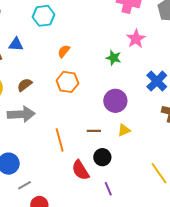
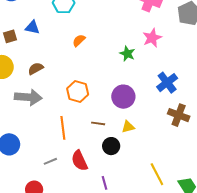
orange hexagon: (68, 82) -> (78, 91), moved
black circle: (102, 157) -> (111, 146), moved
gray line: (25, 185) -> (50, 161), moved

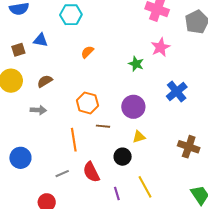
gray arrow: (28, 97) -> (38, 110), size x0.6
brown cross: (179, 115) -> (189, 147), moved
brown line: (98, 123) -> (103, 126), moved
yellow line: (157, 174) -> (145, 187), moved

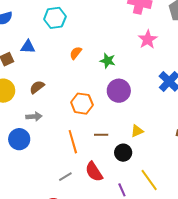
green star: (136, 64) -> (108, 61), moved
purple circle: (133, 107) -> (119, 91), moved
brown line: (103, 126) -> (101, 135), moved
blue circle: (20, 158) -> (19, 139), moved

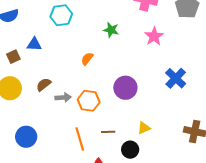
orange semicircle: (76, 53) -> (87, 59), moved
green star: (108, 61) -> (111, 30), moved
gray arrow: (34, 117) -> (63, 98), moved

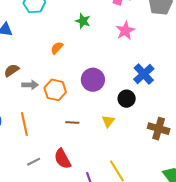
yellow triangle: (144, 128) -> (108, 121), turned -32
orange line: (80, 139) -> (24, 124), moved
black circle: (130, 150) -> (127, 99), moved

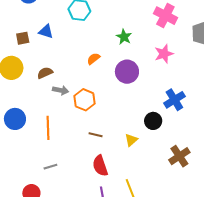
purple circle: (93, 80) -> (127, 72), moved
brown cross: (159, 129) -> (179, 156), turned 30
red semicircle: (63, 159) -> (100, 166), moved

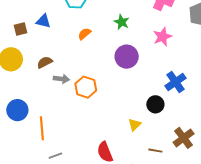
orange semicircle: (94, 59) -> (84, 34), moved
orange line: (48, 128) -> (42, 128), moved
brown line: (96, 135) -> (155, 151), moved

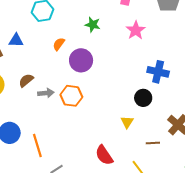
purple circle: (127, 57) -> (81, 60), moved
blue cross: (175, 82) -> (158, 72), turned -30

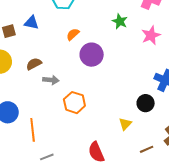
green star: (93, 25) -> (120, 21), moved
orange hexagon: (71, 96) -> (74, 103), moved
brown line: (153, 143) -> (147, 149), turned -32

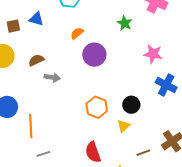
pink star: (151, 35) -> (153, 54), moved, turned 30
orange hexagon: (74, 103) -> (97, 107), moved
black circle: (146, 103) -> (131, 105), moved

